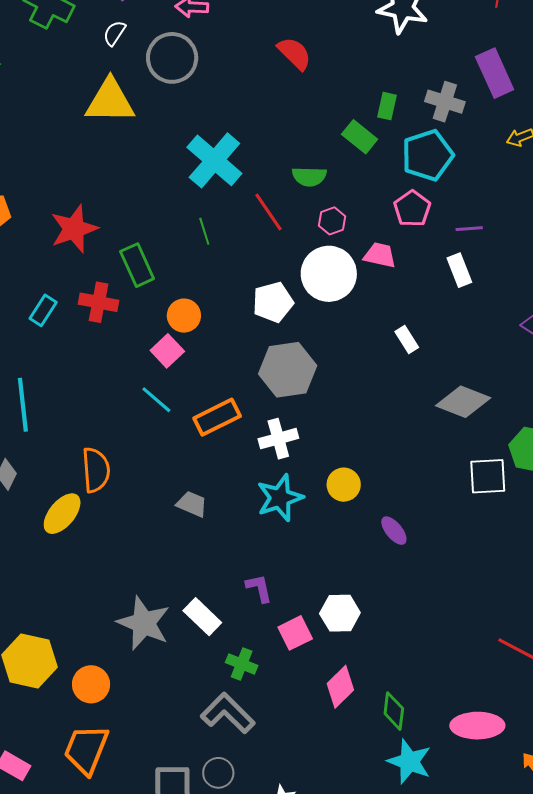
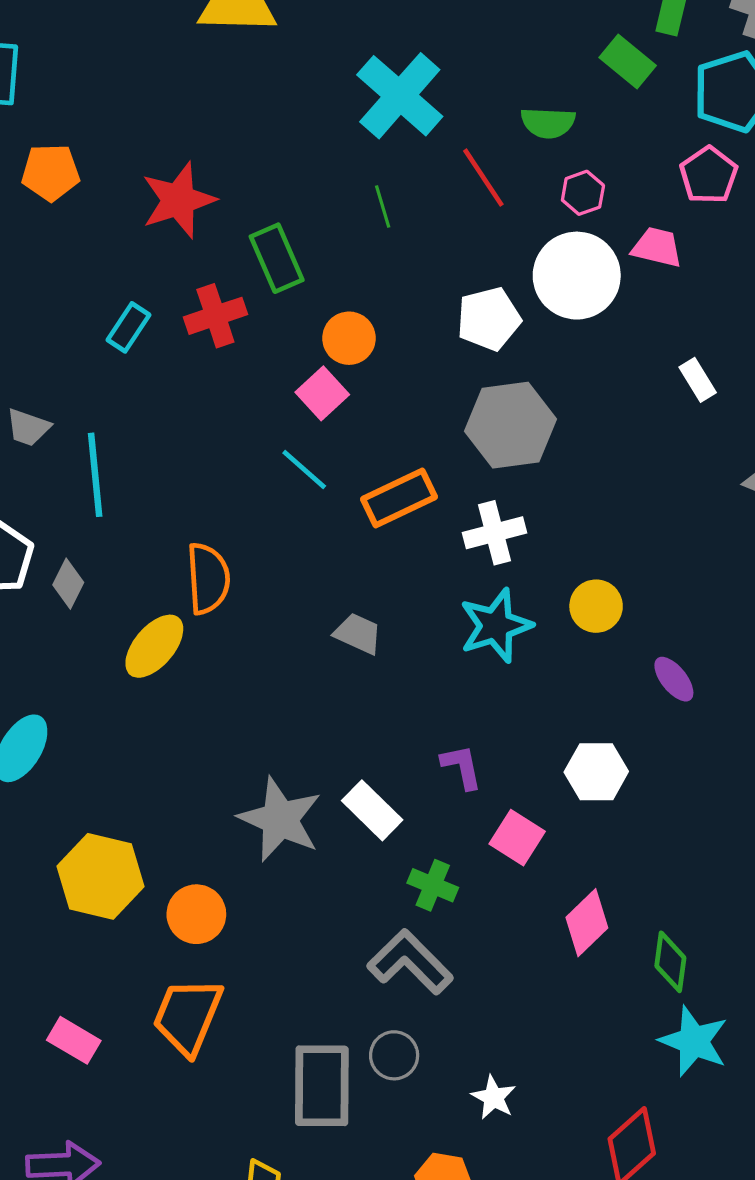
red cross: (99, 302) -> (215, 316), turned -30
white hexagon: (340, 613) -> (596, 772), moved
pink square: (295, 633) -> (517, 838), turned -32

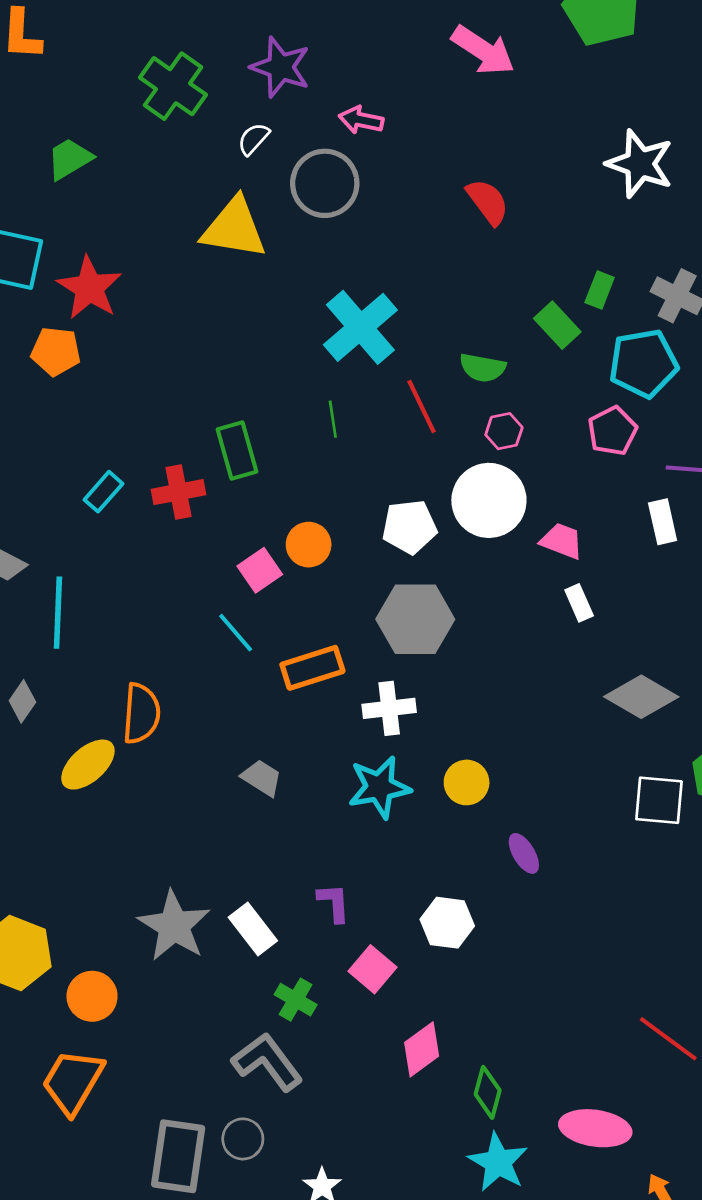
red star: (178, 200) -> (89, 288), moved, turned -30
pink trapezoid: (657, 247) -> (562, 541), moved
orange circle: (349, 338) -> (309, 545), moved

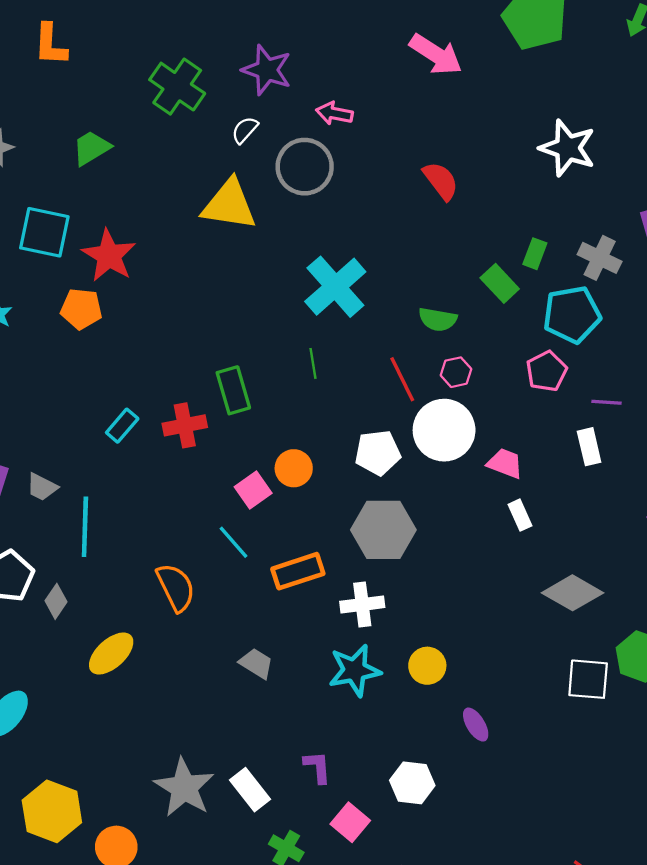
red line: (421, 406) -> (402, 379), moved
orange semicircle: (141, 714) -> (176, 587), moved, turned -30

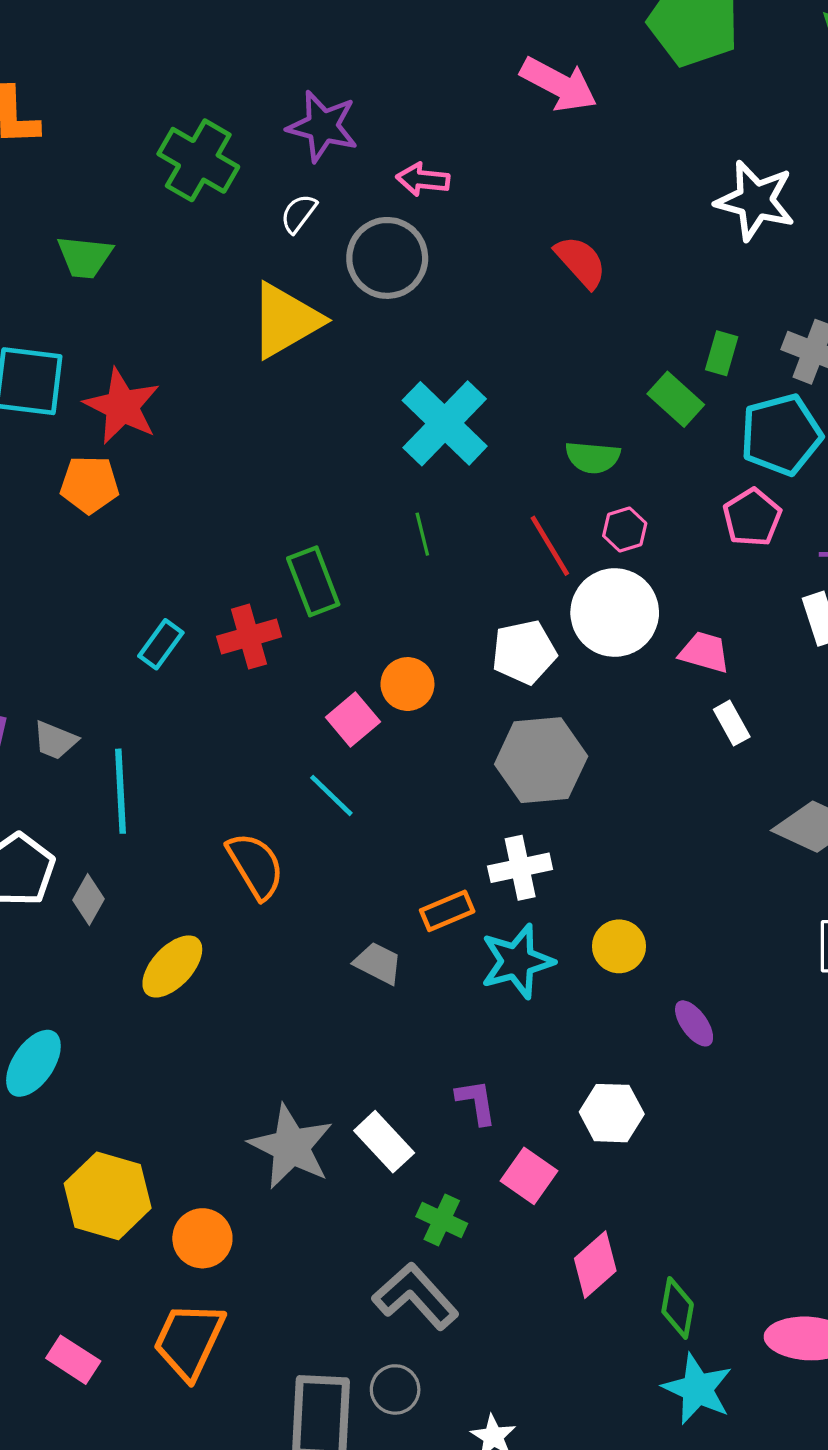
green trapezoid: (91, 148) -> (85, 257), turned -138
yellow triangle: (229, 205) -> (285, 320), turned -34
orange rectangle: (298, 571) -> (447, 911), moved, size x0.7

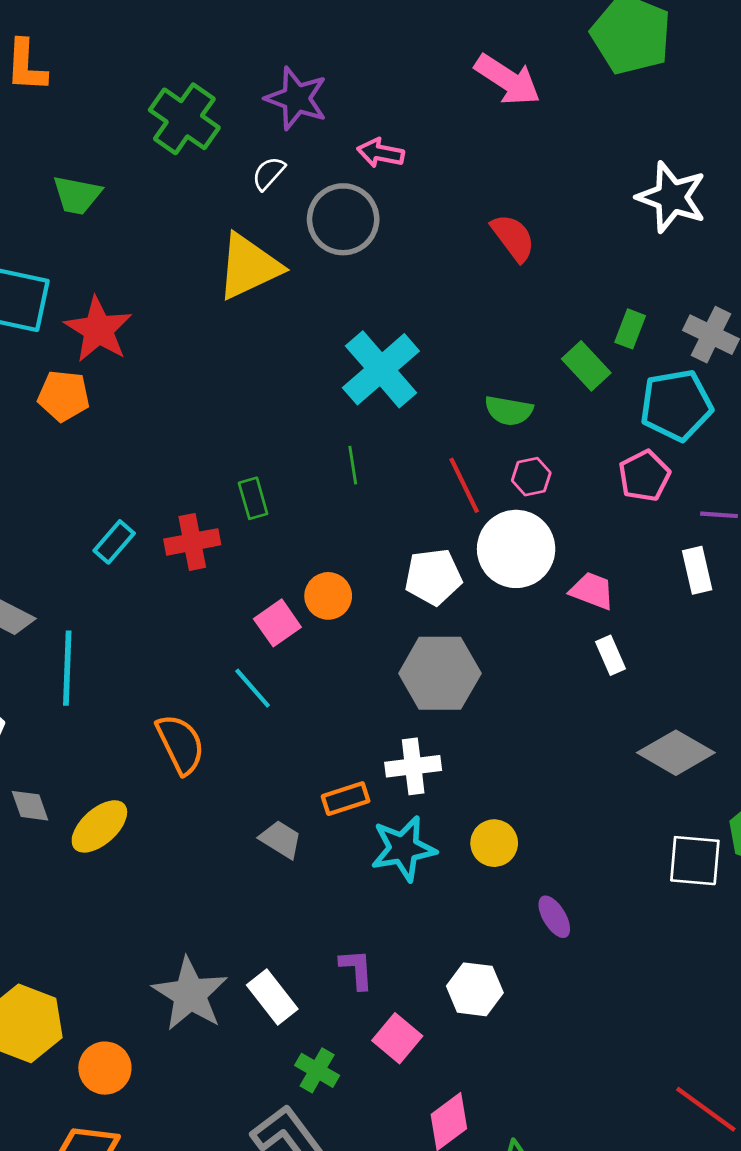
green rectangle: (313, 581) -> (253, 498), size x0.7
gray diamond: (88, 899) -> (30, 806), moved, turned -54

